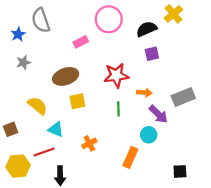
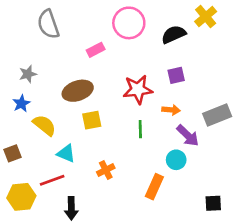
blue star: (18, 34) -> (21, 104), moved
purple square: (152, 54) -> (176, 75), moved

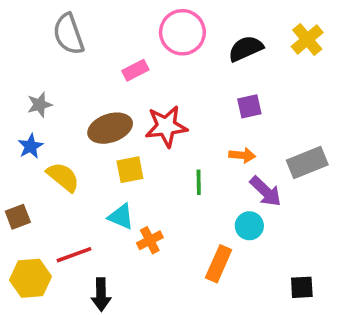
yellow cross: (206, 17) -> (307, 39), moved
red star: (138, 89) -> (166, 126), moved
cyan triangle: (66, 153) -> (121, 217), moved

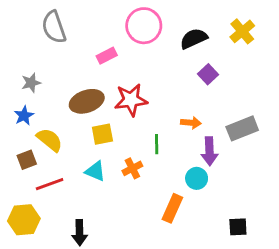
purple square: (249, 106) -> (208, 74), moved, turned -30
purple arrow: (266, 191) -> (209, 151), turned 44
brown square: (18, 217) -> (27, 160), moved
orange cross: (150, 240) -> (132, 168), moved
red line: (74, 255) -> (50, 184), moved

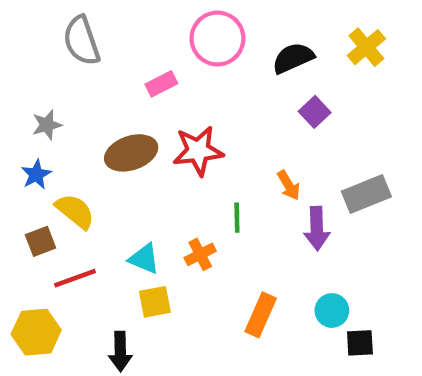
orange arrow: (191, 123) -> (289, 185), turned 54
yellow square: (102, 134) -> (155, 302), moved
cyan circle: (197, 178) -> (332, 310), moved

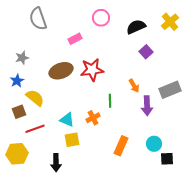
pink circle: (217, 39) -> (101, 18), size x0.7

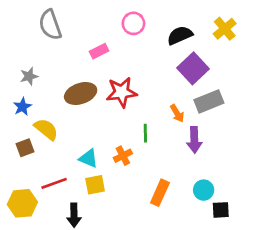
purple square: (146, 52) -> (193, 68), size x1.6
gray rectangle: (170, 90) -> (209, 101), moved
red line: (35, 129) -> (54, 183), moved

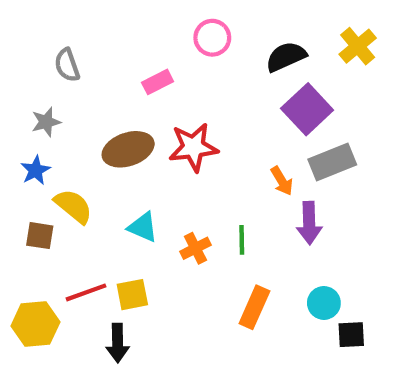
gray semicircle: (50, 25) -> (67, 65), moved, size x0.7
green line: (145, 133) -> (242, 240), moved
brown square: (25, 148) -> (40, 236), turned 30
cyan triangle: (88, 158) -> (143, 227), moved
yellow square: (95, 185) -> (132, 295), moved

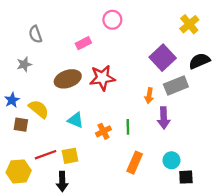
black semicircle: (286, 57) -> (199, 61), moved
blue star: (35, 170) -> (12, 100), moved
orange arrow: (282, 181) -> (149, 96), turned 40

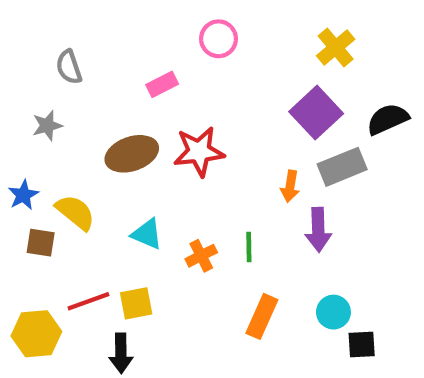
yellow cross: (189, 24) -> (336, 47), moved

